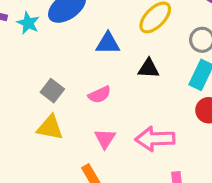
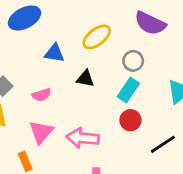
pink triangle: (105, 139) -> (41, 132), size x1.4

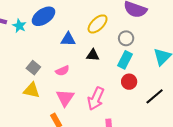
pink arrow: (83, 138) -> (96, 99), turned -65

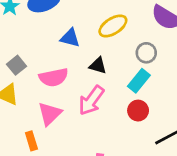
pink semicircle: (62, 71) -> (54, 77), size x1.5
pink arrow: (96, 99) -> (91, 100), moved

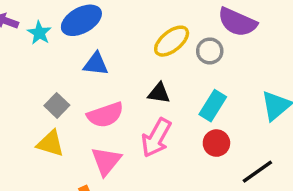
blue triangle: (70, 38) -> (96, 64), moved
gray circle: (146, 53) -> (210, 51), moved

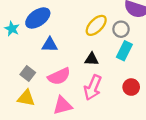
cyan rectangle: (213, 106) -> (124, 51), moved
pink triangle: (106, 161) -> (62, 106), turned 42

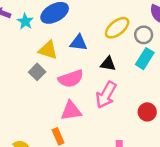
blue triangle: (50, 45) -> (79, 43), moved
red circle: (131, 87) -> (147, 112), moved
yellow triangle: (26, 98) -> (48, 50), moved

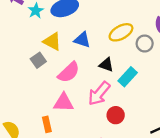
cyan rectangle: (145, 59) -> (128, 77), moved
pink semicircle: (71, 79) -> (69, 72), turned -35
red circle: (147, 112) -> (116, 115), moved

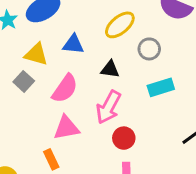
gray circle: (145, 44) -> (149, 49), moved
cyan rectangle: (128, 77) -> (161, 87), moved, turned 42
red circle: (116, 115) -> (124, 138), moved

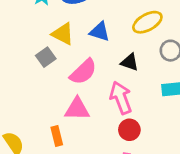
pink arrow: (108, 107) -> (121, 98), turned 120

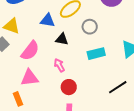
blue triangle: (100, 32) -> (48, 20), moved
pink arrow: (121, 98) -> (59, 65), size x0.6

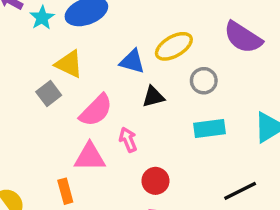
black triangle: (62, 39) -> (153, 97), turned -32
pink arrow: (59, 65) -> (128, 140), moved

